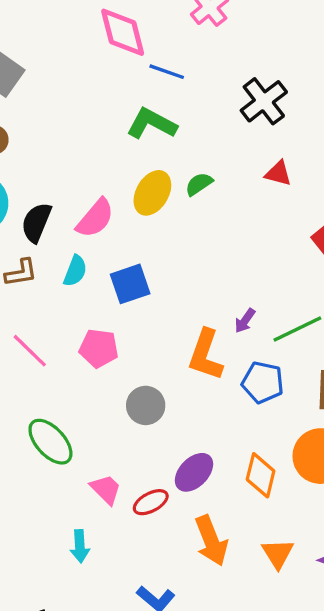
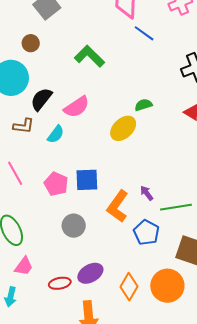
green L-shape: (152, 124) -> (89, 56), moved
yellow ellipse: (152, 193) -> (123, 128), moved
blue square: (130, 284) -> (87, 180), moved
purple arrow: (245, 321) -> (147, 193), turned 91
pink trapezoid: (106, 489) -> (24, 266), moved, turned 65

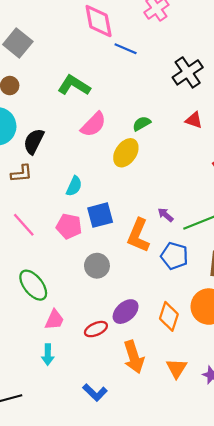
pink semicircle: (77, 107) -> (93, 124), moved
cyan semicircle: (56, 134) -> (74, 186), moved

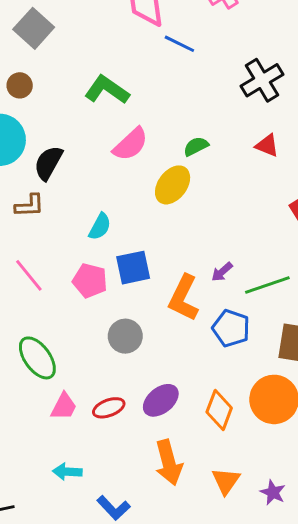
purple arrow: (166, 215) -> (222, 272), turned -84
red ellipse: (96, 329) -> (109, 408), moved
cyan arrow: (48, 355) -> (67, 472), moved, turned 90

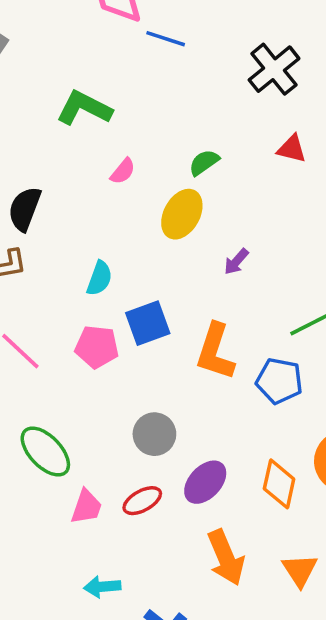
pink semicircle: (131, 144) -> (123, 171), size x0.6
purple arrow: (222, 272) -> (236, 262), moved
gray circle: (125, 336) -> (154, 434), moved

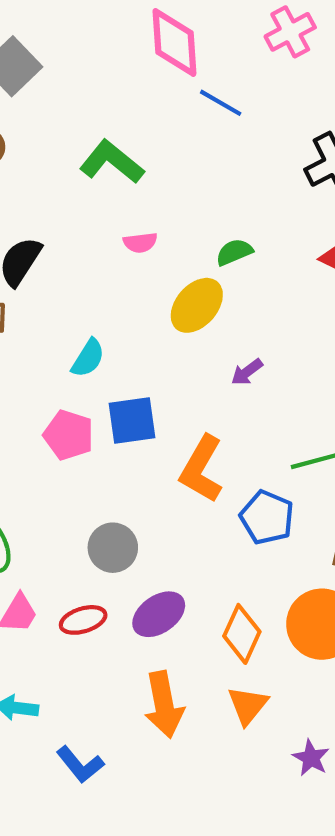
pink semicircle: (123, 171) -> (140, 243), turned 32
orange triangle: (300, 570) -> (248, 705), moved

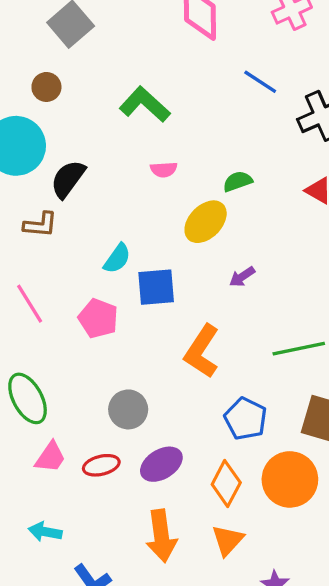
blue line: (221, 103) -> (260, 82), moved
blue square: (132, 420) -> (156, 287), moved
blue pentagon: (267, 517) -> (246, 419), moved

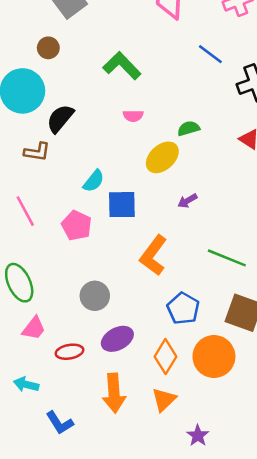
green line: (299, 349) -> (227, 258), turned 30
red ellipse: (101, 465) -> (69, 352), moved

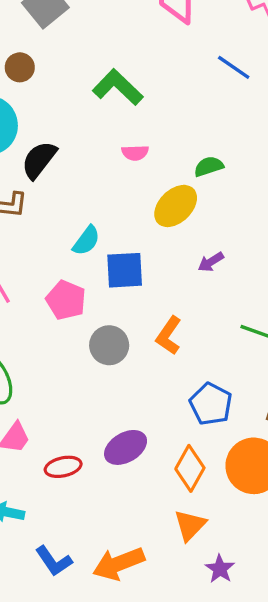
orange L-shape: (153, 255) -> (169, 336), size x0.7
gray circle: (95, 296) -> (109, 345), moved
orange arrow: (114, 393) -> (119, 564), moved, turned 75
purple star: (198, 435) -> (220, 569), moved

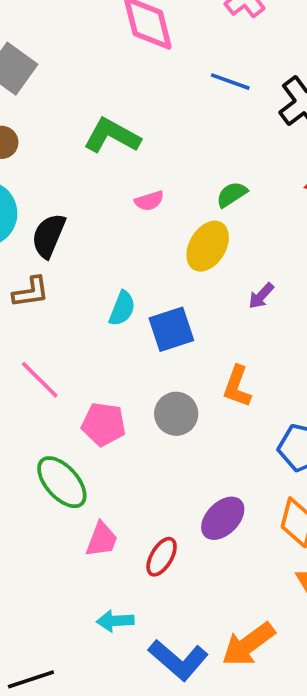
pink pentagon: (66, 300) -> (104, 424), moved
red ellipse: (63, 467) -> (162, 557), turned -32
blue L-shape: (54, 561) -> (178, 660), size x1.4

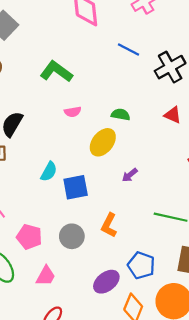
green semicircle: (232, 194) -> (121, 114), turned 36
purple ellipse: (223, 518) -> (106, 282), moved
pink trapezoid: (102, 539) -> (46, 276), moved

